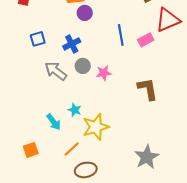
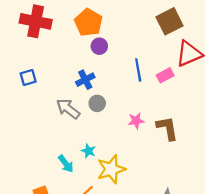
blue square: (38, 39) -> (28, 77), moved
pink star: (104, 73) -> (136, 121), moved

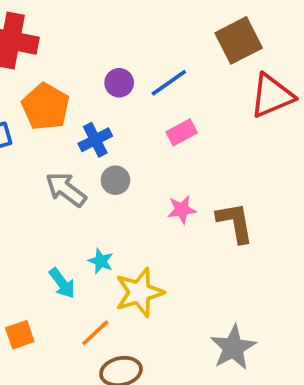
orange pentagon: (89, 22) -> (46, 107), moved
blue line: (138, 70) -> (169, 83), moved, turned 65
pink rectangle: (165, 75) -> (182, 132), moved

